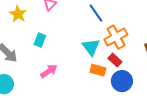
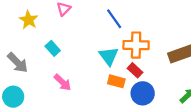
orange cross: (116, 37) -> (136, 45), turned 30
cyan rectangle: (40, 40) -> (53, 48), turned -64
pink arrow: (49, 71) -> (63, 82), turned 78

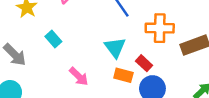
orange cross: (136, 45) -> (160, 28), moved
pink arrow: (63, 82) -> (79, 76), moved

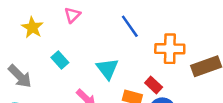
cyan triangle: (115, 47) -> (107, 69), moved

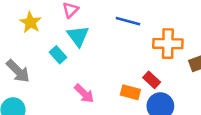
blue line: (130, 26) -> (128, 21), turned -40
cyan triangle: (107, 69) -> (78, 36), moved

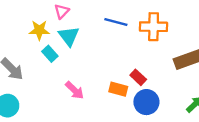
yellow star: (30, 22) -> (39, 30), moved, turned -30
orange cross: (168, 44) -> (154, 27), moved

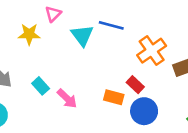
orange cross: (154, 27) -> (152, 51), moved, turned -36
cyan triangle: (69, 36) -> (82, 35), moved
cyan rectangle: (50, 54) -> (41, 86), moved

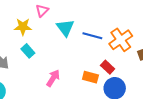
blue line: (111, 25) -> (92, 36), moved
cyan rectangle: (41, 86) -> (28, 51), moved
pink arrow: (67, 99) -> (53, 78), turned -102

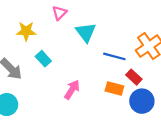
yellow star: (23, 27) -> (26, 31), moved
blue line: (92, 36) -> (114, 56), moved

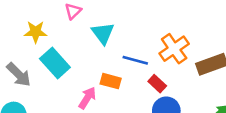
cyan rectangle: (43, 59) -> (55, 63), size x1.6
orange rectangle: (114, 88) -> (111, 81), moved

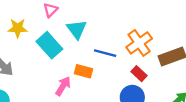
cyan rectangle: (55, 63) -> (49, 45), moved
red rectangle: (157, 84) -> (139, 74), moved

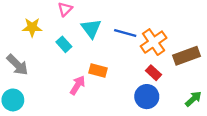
cyan rectangle: (49, 45) -> (64, 44), size x0.6
blue line: (105, 53) -> (125, 33), moved

